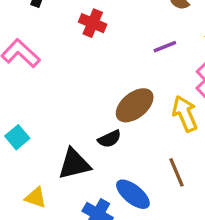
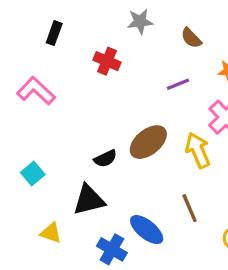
black semicircle: (109, 139) -> (105, 159), moved

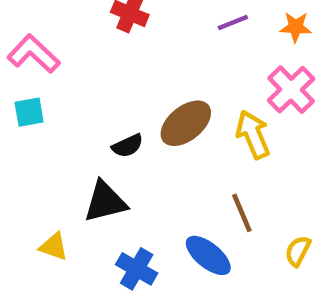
purple line: (178, 84) -> (233, 22), moved
cyan square: (33, 173) -> (29, 112), moved, turned 30
blue ellipse: (147, 230) -> (208, 255), moved

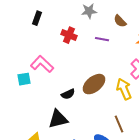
purple line: (233, 22) -> (102, 39), moved, turned 32
pink L-shape: (34, 54) -> (42, 64), moved

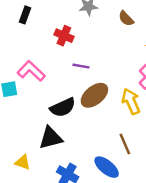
purple line: (102, 39) -> (81, 66), moved
black semicircle: (68, 94) -> (63, 107), size x1.5

